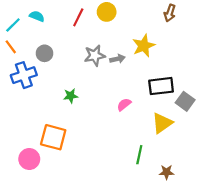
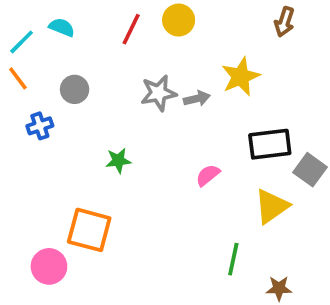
blue cross: (24, 75) -> (40, 126), size x0.6

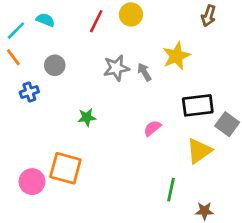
gray arrow: (197, 99) -> (144, 72), turned -108
pink circle: (49, 266) -> (32, 182), moved

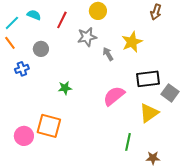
red line: (96, 21) -> (62, 20), moved
gray star: (116, 68) -> (87, 37), moved
pink semicircle: (152, 128) -> (114, 96), size x1.6

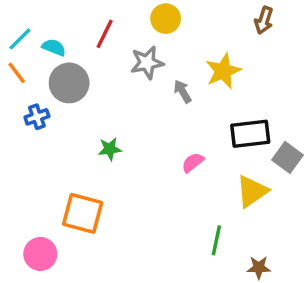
cyan semicircle: (34, 15) -> (54, 47), moved
gray circle: (41, 49) -> (69, 83), size x1.5
pink semicircle: (114, 96) -> (193, 163), size x0.6
pink circle: (24, 136) -> (40, 254), moved

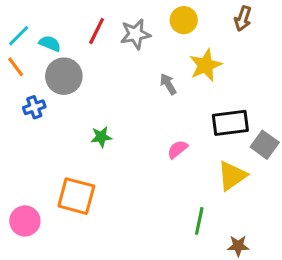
yellow circle: (166, 19) -> (184, 20), moved
gray star: (147, 63) -> (135, 34), moved
pink circle: (40, 254) -> (25, 221), moved

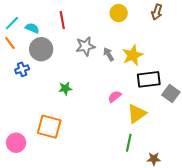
red line: (97, 31) -> (62, 20), turned -36
gray star: (135, 34) -> (85, 46), moved
yellow star: (206, 65) -> (133, 55), moved
yellow triangle: (232, 176) -> (137, 114), moved

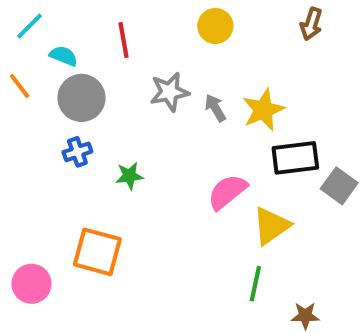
yellow circle: (119, 13) -> (215, 26), moved
cyan line: (12, 23) -> (30, 26), moved
blue cross: (22, 69) -> (77, 152), moved
pink semicircle: (115, 96) -> (227, 192), size x1.5

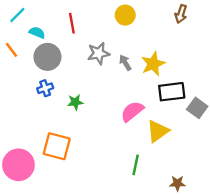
pink circle: (32, 284) -> (18, 165), size x1.4
green line: (255, 284) -> (136, 165), moved

